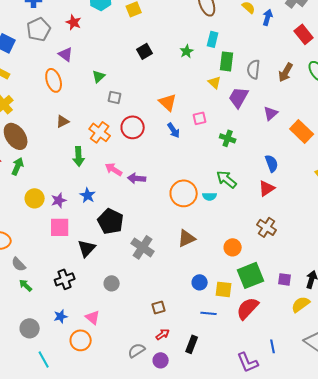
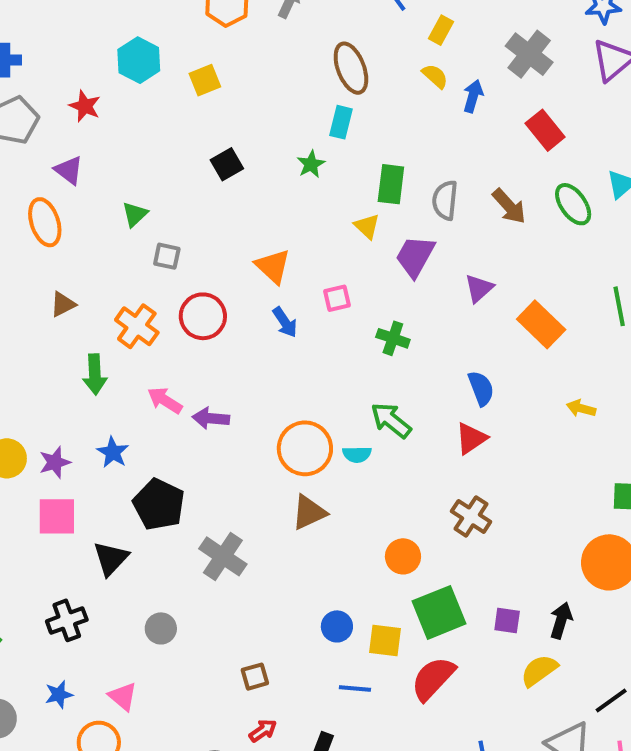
cyan rectangle: (213, 39) -> (341, 122), moved
brown arrow: (286, 72) -> (509, 206), turned -72
brown triangle: (187, 238) -> (309, 512), moved

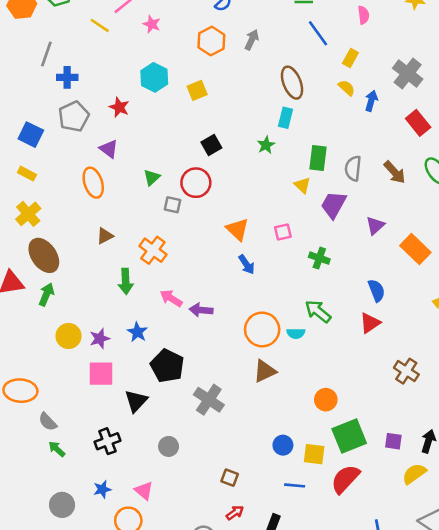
orange triangle: (273, 266) -> (237, 229), moved
red circle: (203, 316) -> (196, 183), moved
blue arrow: (285, 322) -> (247, 265), moved
brown cross: (471, 516) -> (406, 371), moved
brown square: (255, 677) -> (230, 478), turned 36

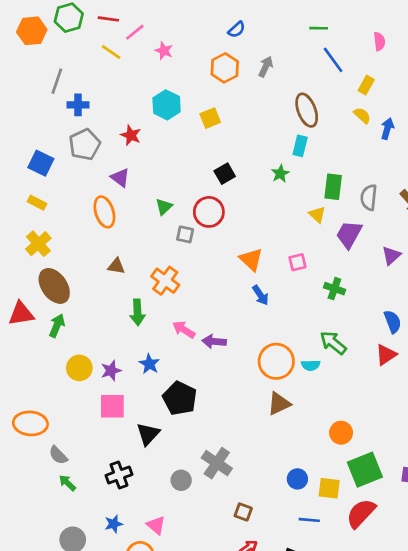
brown triangle: (105, 236) -> (116, 266), turned 36
gray cross: (209, 400) -> (217, 463), moved

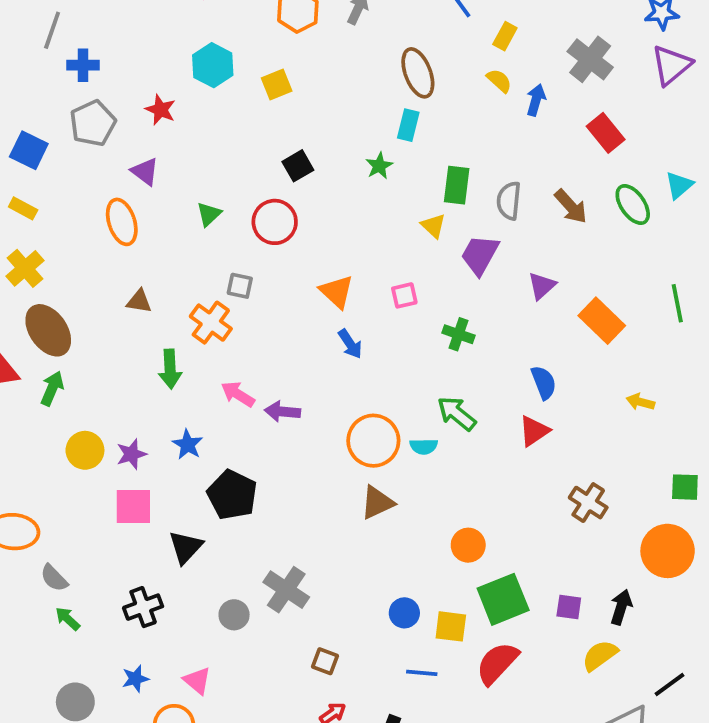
gray square: (185, 234) -> (240, 286), moved

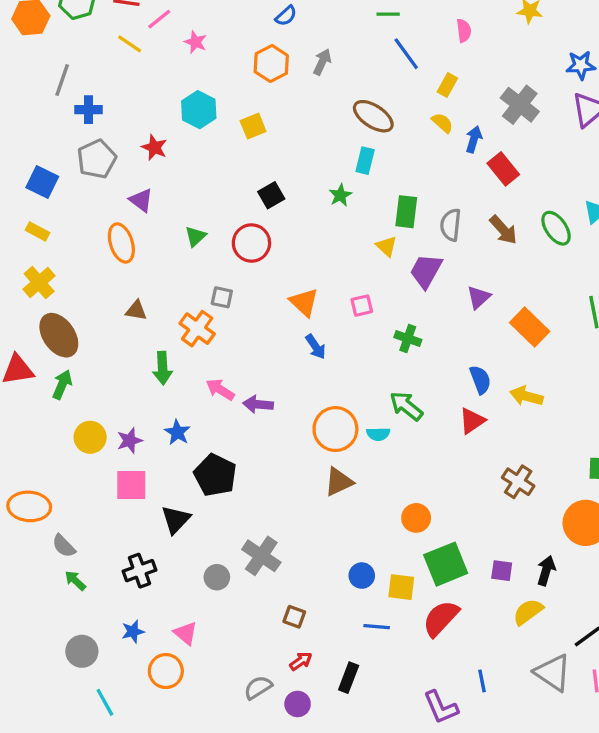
brown ellipse: (418, 73) -> (373, 116), turned -36
red rectangle: (606, 133) -> (503, 169), moved
yellow arrow: (640, 402) -> (526, 396), moved, size x1.4

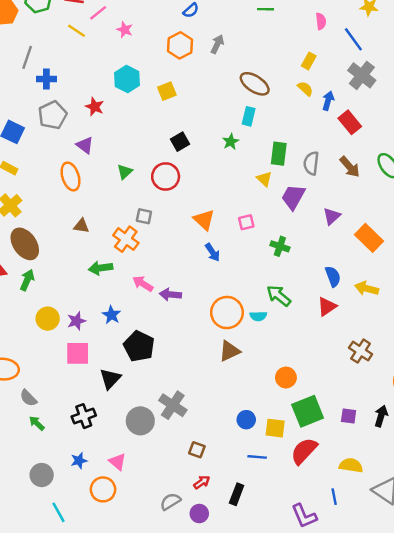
blue line: (406, 54) -> (353, 39), moved
green arrow: (163, 368) -> (101, 268), turned 85
gray circle: (217, 577) -> (140, 421), size x1.5
yellow semicircle: (528, 612) -> (351, 465), moved, turned 45

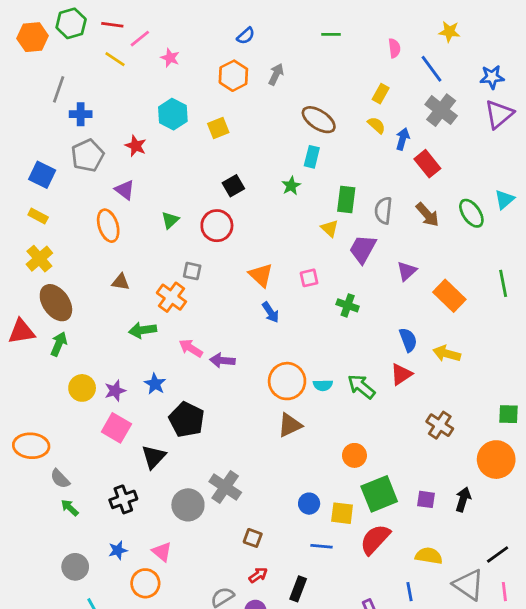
green arrow: (279, 296) -> (361, 387), moved
pink square: (78, 353) -> (116, 428), turned 30

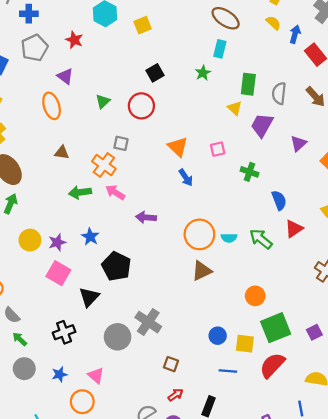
blue semicircle: (408, 340) -> (279, 200), moved
pink arrow: (191, 348) -> (115, 192), moved
purple square: (426, 499) -> (314, 332), turned -35
gray circle: (75, 567) -> (24, 369), moved

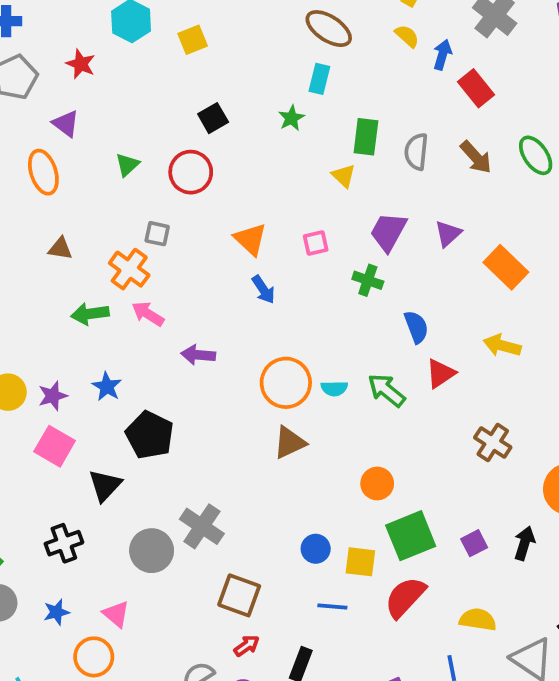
purple trapezoid: (262, 125) -> (388, 232), moved
brown square: (171, 364) -> (239, 595), size x1.6

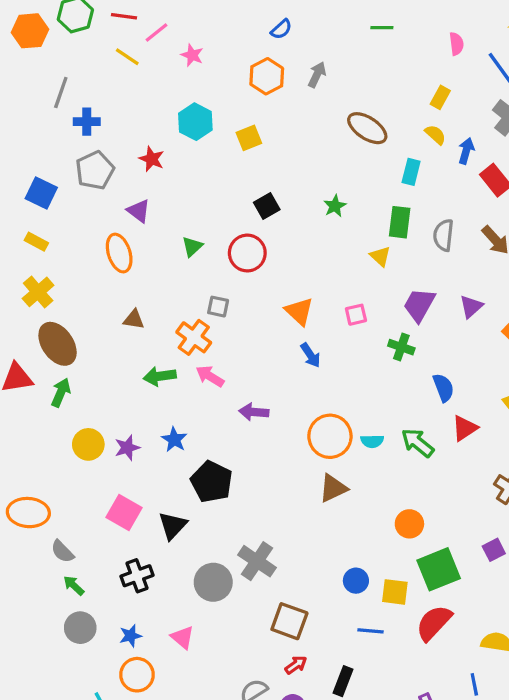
cyan rectangle: (319, 79) -> (411, 172), moved
pink square: (55, 446) -> (124, 513), moved
purple square: (474, 543) -> (494, 550), moved
orange circle: (94, 657) -> (137, 675), moved

